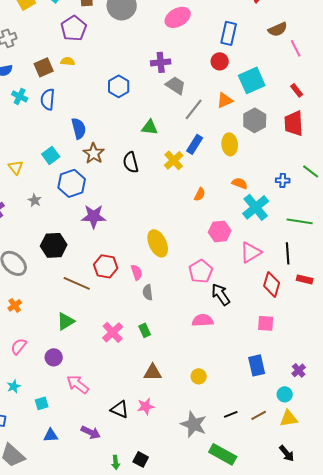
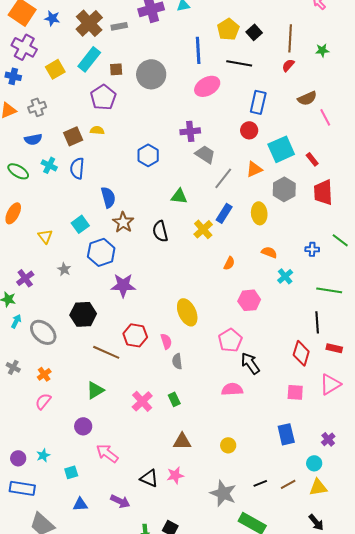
red rectangle: (297, 90) -> (312, 159), moved
cyan cross: (256, 207) -> (285, 276), size x0.6
pink triangle: (251, 252) -> (330, 384), moved
pink semicircle: (19, 346) -> (43, 401), moved

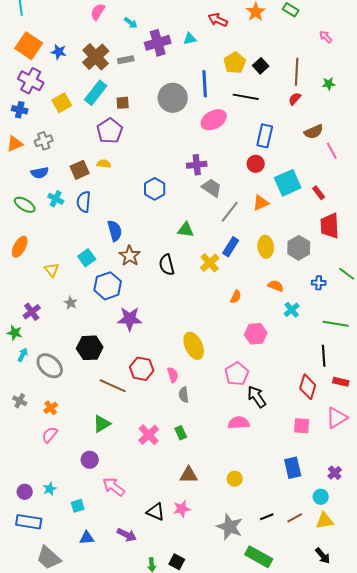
gray circle: (151, 74) -> (173, 98), moved
gray hexagon: (284, 189) -> (299, 248), moved

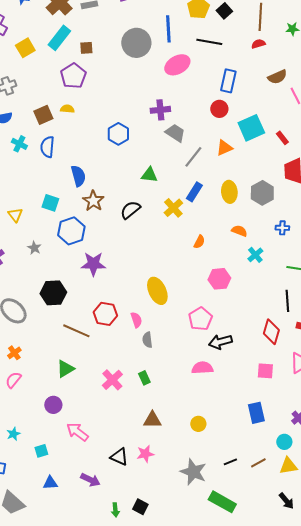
red semicircle: (295, 99) -> (258, 44), turned 32
cyan square: (87, 258) -> (50, 203), turned -36
black semicircle: (167, 265) -> (130, 210), turned 65
black arrow: (257, 397) -> (220, 342), turned -70

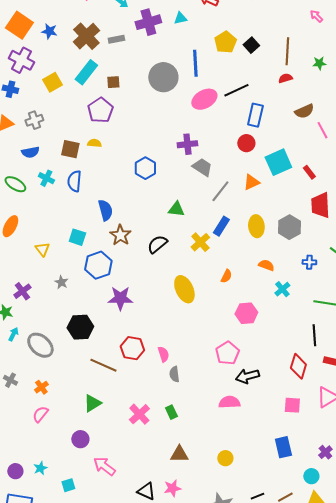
black line: (209, 42) -> (236, 90), moved, turned -35
brown square: (43, 115) -> (70, 149), turned 36
yellow ellipse: (157, 291) -> (184, 289), moved

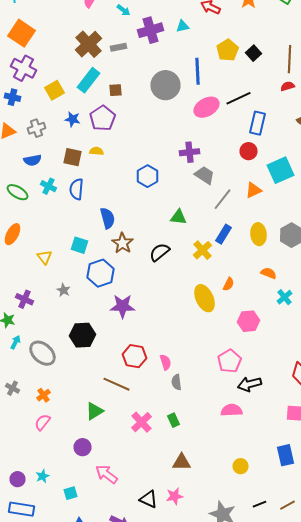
blue star: (49, 31) -> (72, 119), moved
yellow ellipse: (184, 289) -> (204, 298), moved
purple cross: (22, 291) -> (24, 299), turned -30
brown line: (103, 365) -> (116, 384), moved
yellow circle: (225, 458) -> (240, 466), moved

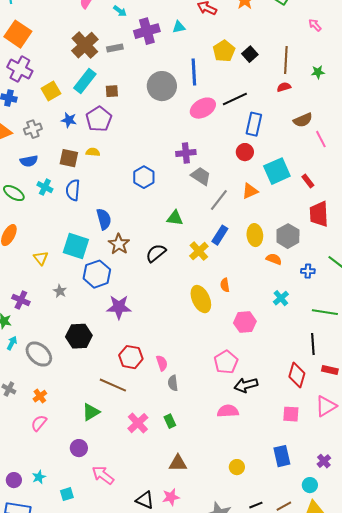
cyan square: (80, 245) -> (76, 246), size x1.5
orange semicircle: (268, 273) -> (274, 259), moved
orange semicircle: (228, 284) -> (225, 285), turned 144

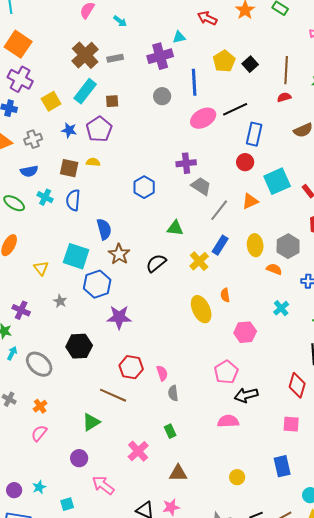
purple cross: (147, 31) -> (160, 56), moved
gray circle: (162, 86) -> (162, 96), size x0.6
pink cross: (138, 423) -> (138, 451), moved

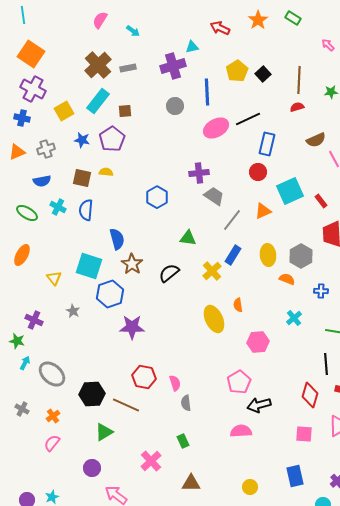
black hexagon: (79, 346) -> (92, 394), moved

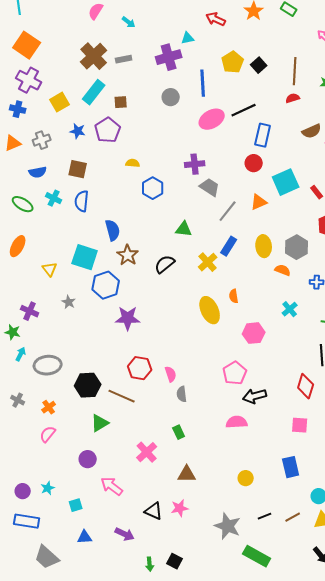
yellow semicircle: (106, 172) -> (133, 163), moved
gray ellipse: (52, 374) -> (48, 365), turned -48

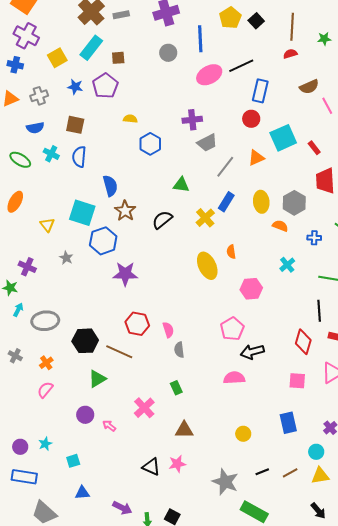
gray trapezoid: (210, 187) -> (207, 143), turned 120
pink arrow: (112, 486) -> (109, 426), moved, size x0.6
purple arrow: (125, 534) -> (122, 508), moved

